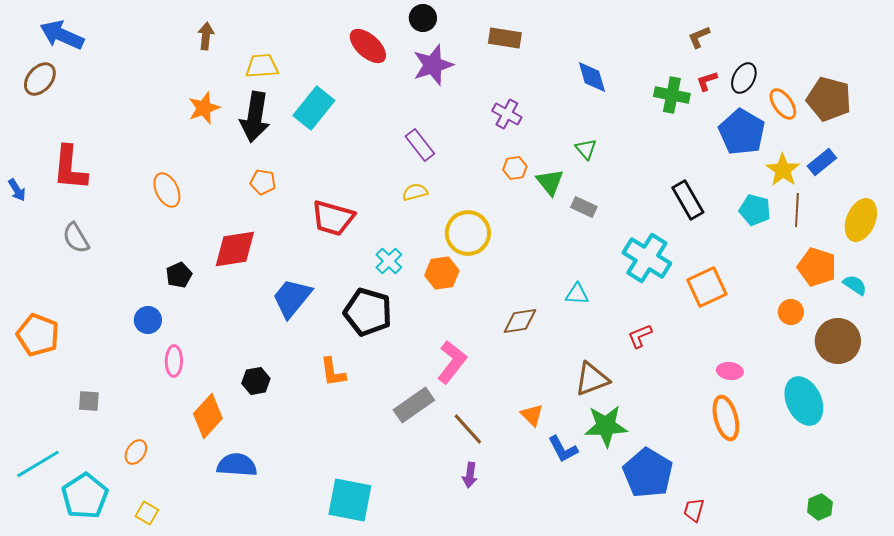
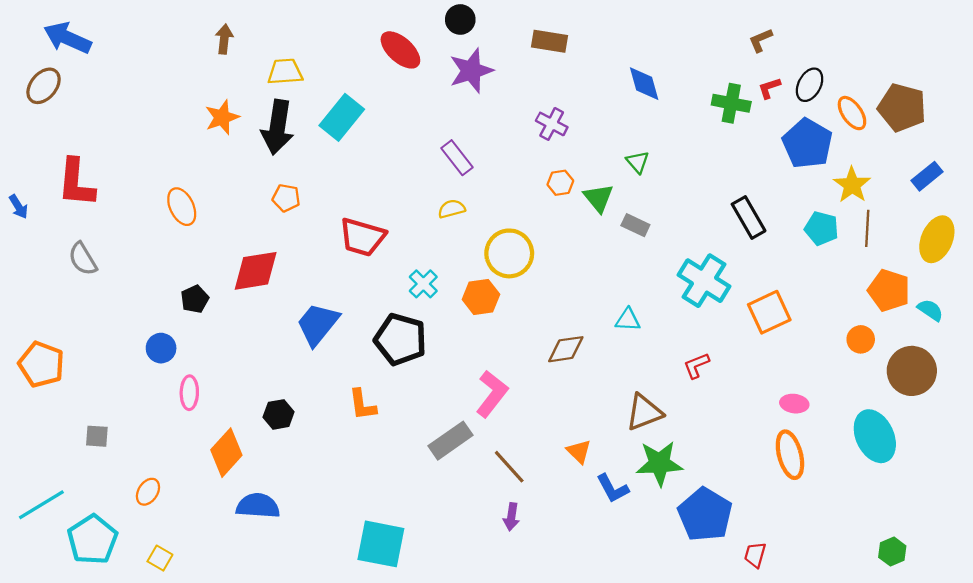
blue rectangle: (822, 162) -> (927, 176), moved

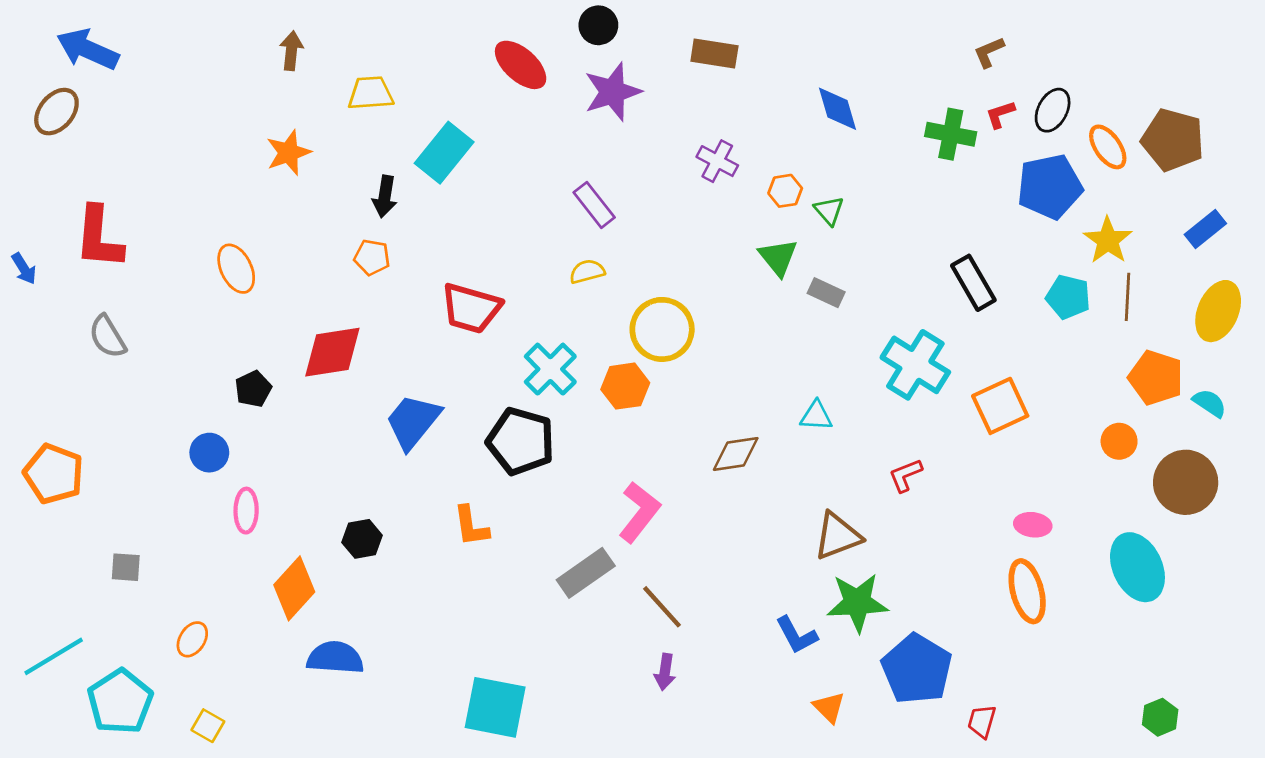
black arrow: (277, 127) -> (385, 196), moved, size x0.6
blue pentagon: (807, 144) -> (1050, 187), turned 30
orange hexagon: (560, 183) -> (785, 191), moved
cyan cross: (423, 284) -> (550, 369), size x1.4
orange triangle: (579, 451) -> (829, 707), moved

